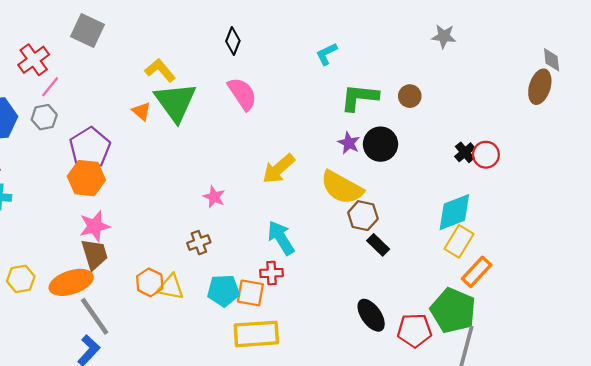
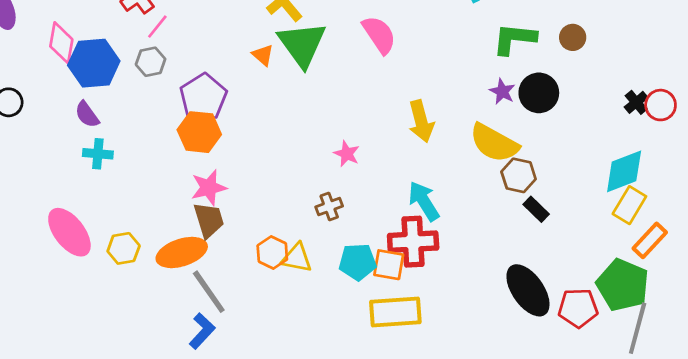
yellow arrow: (279, 169) -> (421, 121), turned -64
red cross: (272, 273) -> (413, 242), size x1.8
black ellipse: (371, 315) -> (528, 290), size x1.4

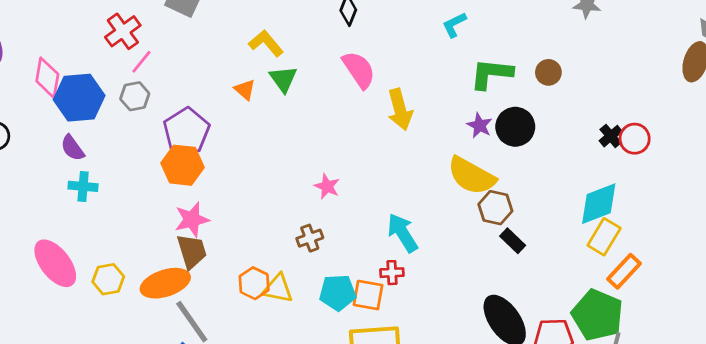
green triangle: (302, 44) -> (283, 79), size x0.6
yellow arrow: (421, 121) -> (400, 110), moved
red cross: (413, 242) -> (392, 273), size x0.5

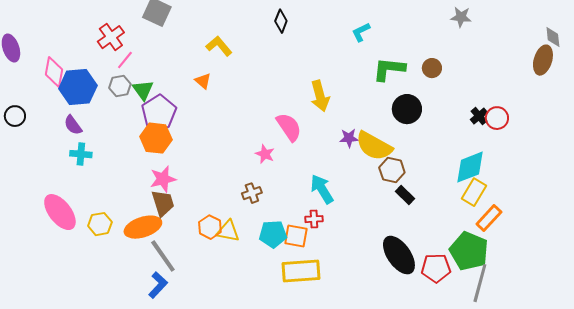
pink semicircle: (359, 70) -> (289, 127), moved
green triangle: (283, 79) -> (143, 90), moved
purple star: (479, 125) -> (349, 138), moved, turned -30

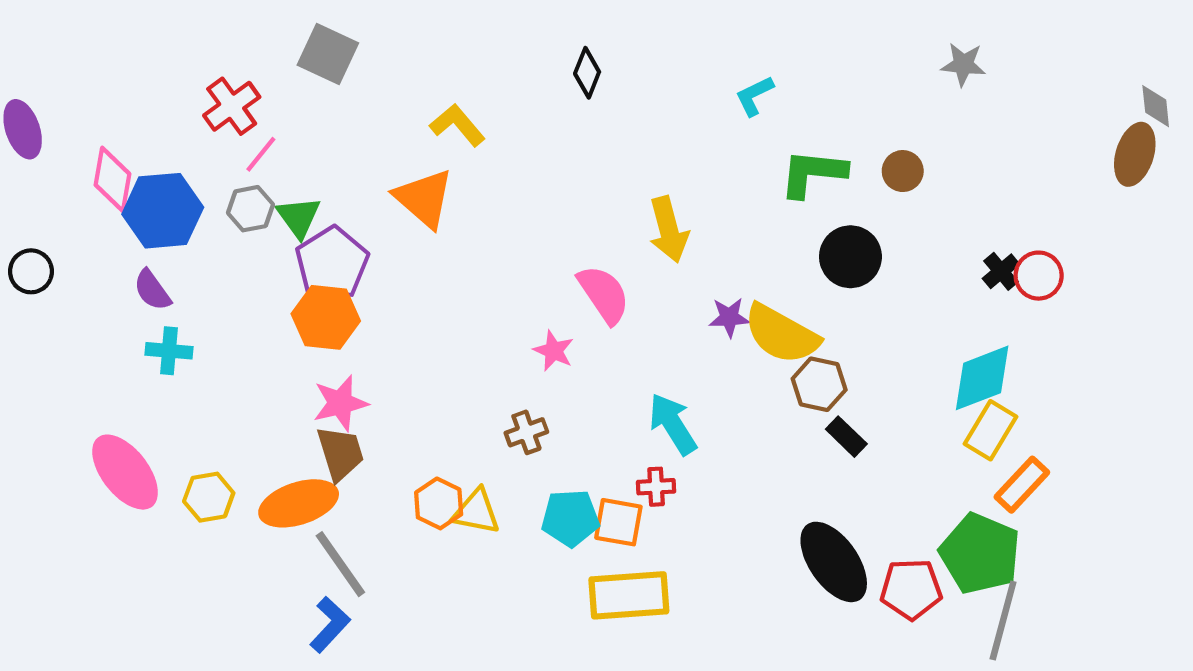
orange triangle: (203, 81) -> (424, 198), size x1.8

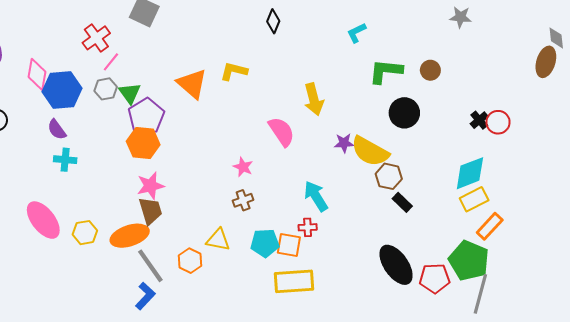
yellow L-shape: (457, 125) -> (234, 71), moved, turned -36
pink star: (554, 351) -> (243, 167), moved
yellow rectangle: (991, 430) -> (474, 199), turned 32
orange hexagon: (439, 503) -> (190, 261), moved

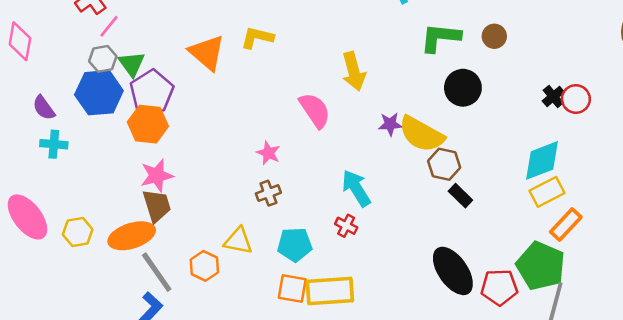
blue hexagon: (62, 90) -> (99, 93), moved
red cross: (308, 227) -> (346, 226), turned 30
orange square: (289, 245) -> (292, 288), moved

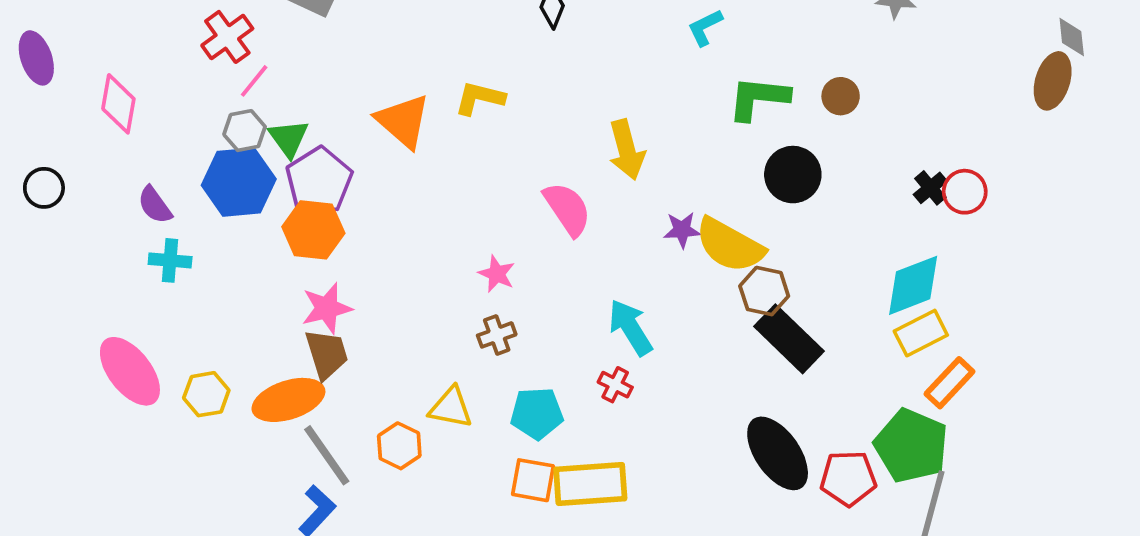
black rectangle: (460, 196) -> (789, 339), size x1.8

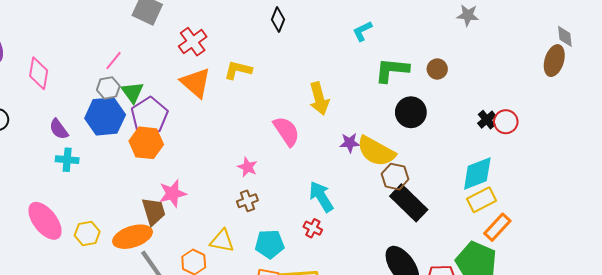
red cross: (227, 37) -> (193, 42), moved
pink star: (327, 308) -> (173, 193), moved

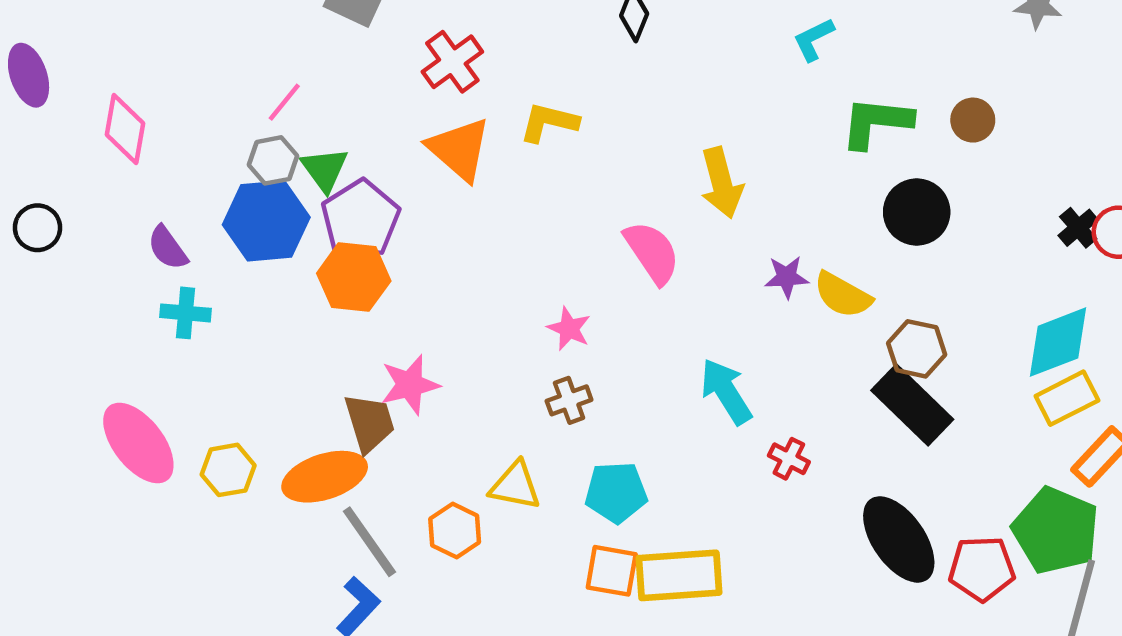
yellow semicircle: (376, 151) -> (843, 295), size x0.7
brown hexagon: (395, 177) -> (917, 349), moved
red cross: (313, 228) -> (789, 459), moved

